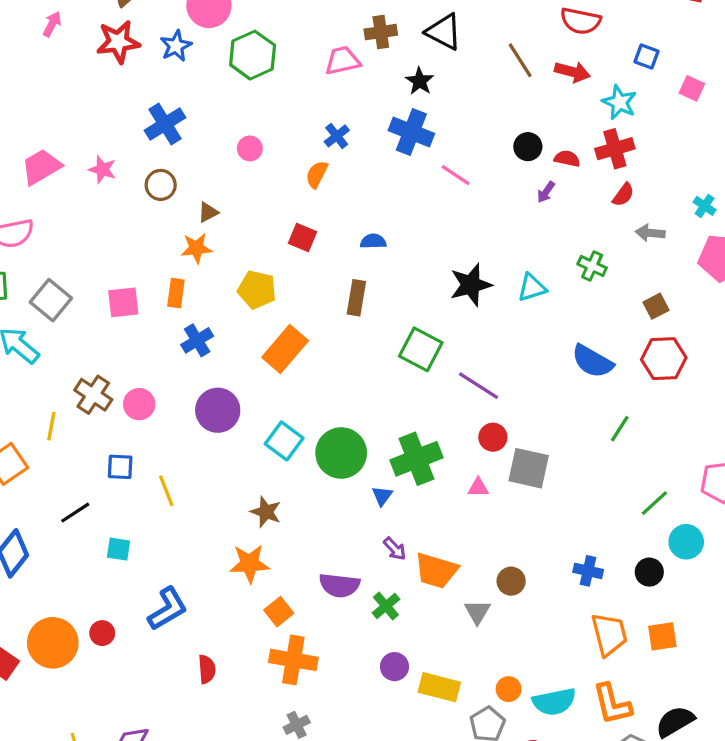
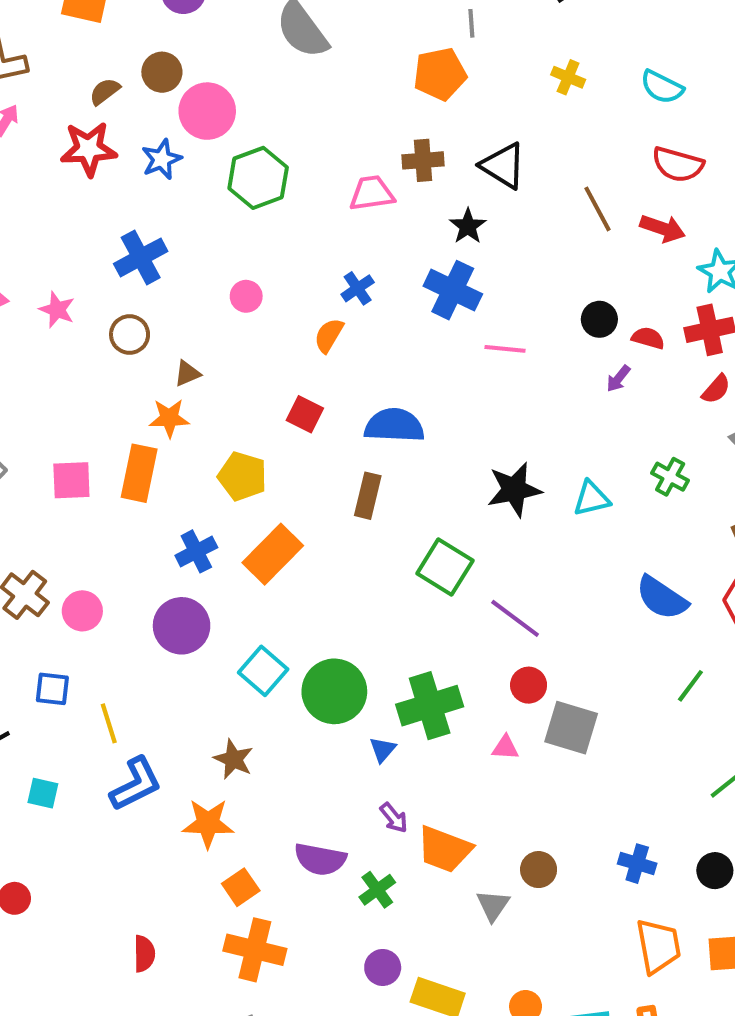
pink line: (456, 175) -> (505, 349), turned -32
blue semicircle: (373, 241) -> (394, 425), size x1.8
orange rectangle: (176, 293) -> (139, 473), size x1.5
blue cross: (197, 340) -> (196, 551), moved
blue L-shape: (168, 609) -> (136, 784), moved

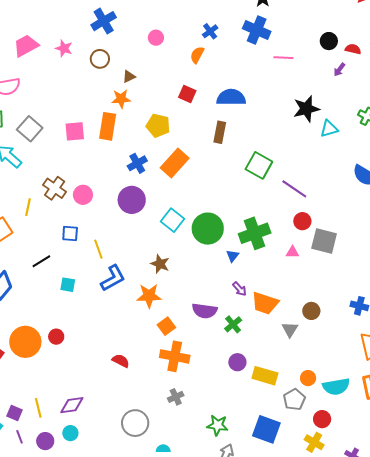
black star: (514, 490) -> (306, 109), moved
red semicircle: (144, 954) -> (121, 361), turned -60

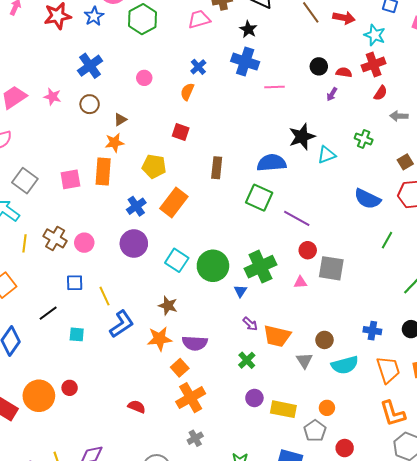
blue semicircle: (231, 97) -> (272, 163), moved
yellow line: (28, 207) -> (24, 243), moved
purple semicircle: (205, 311) -> (195, 343), moved
orange cross: (175, 356) -> (191, 398), turned -36
cyan semicircle: (336, 387) -> (345, 365), moved

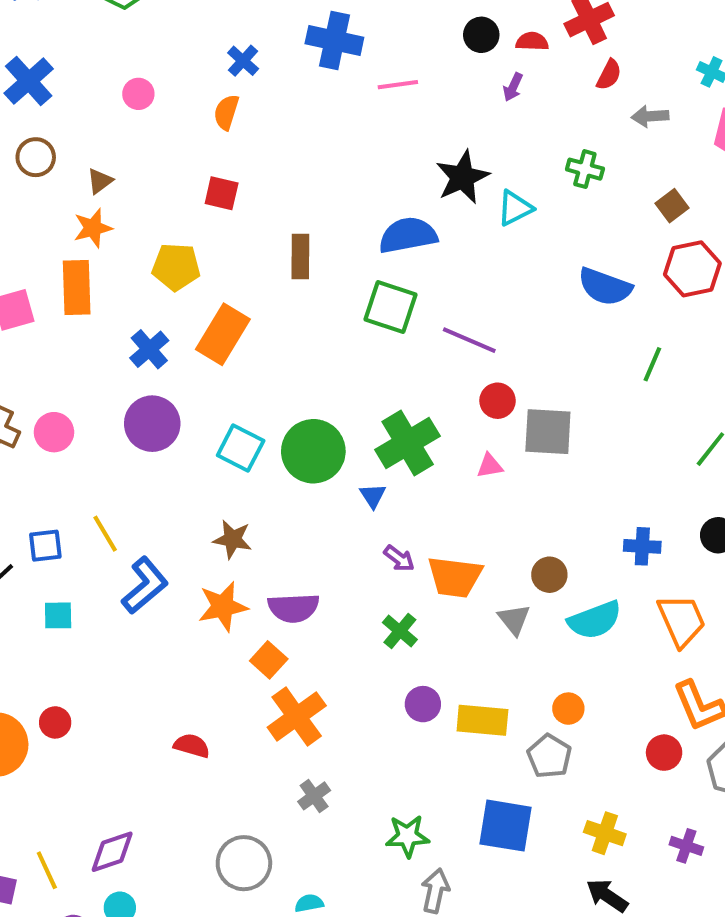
blue square: (75, 283) -> (45, 546), moved
red circle: (345, 448) -> (664, 753), moved

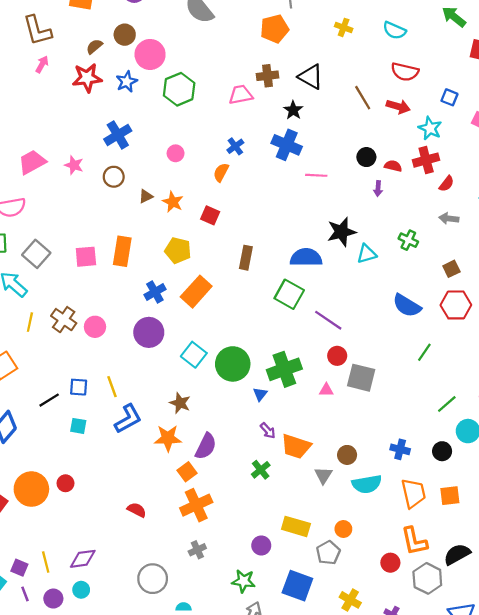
red semicircle: (609, 75) -> (446, 184), moved
purple arrow: (513, 87) -> (378, 189), turned -32
orange star: (93, 228) -> (173, 202), moved, turned 30
purple semicircle: (293, 608) -> (206, 446), turned -72
purple circle: (423, 704) -> (261, 545), moved

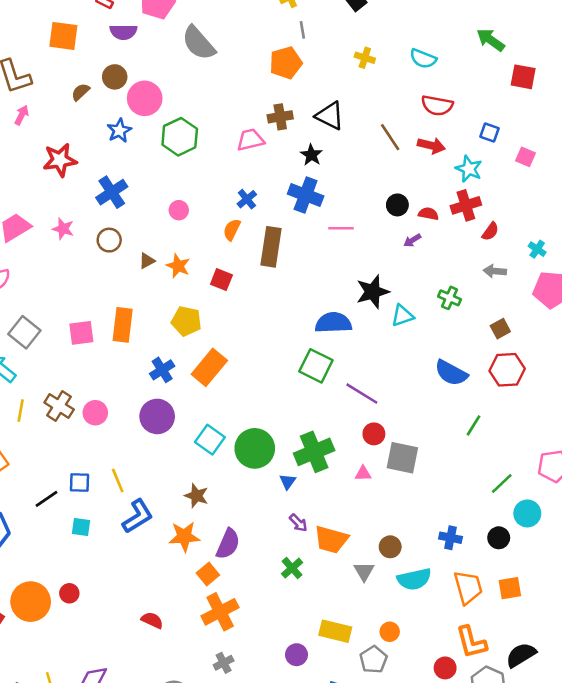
red star: (87, 78) -> (60, 160), moved
purple arrow: (378, 189) -> (412, 240), turned 56
brown rectangle: (246, 258) -> (271, 247), moved, size x1.4

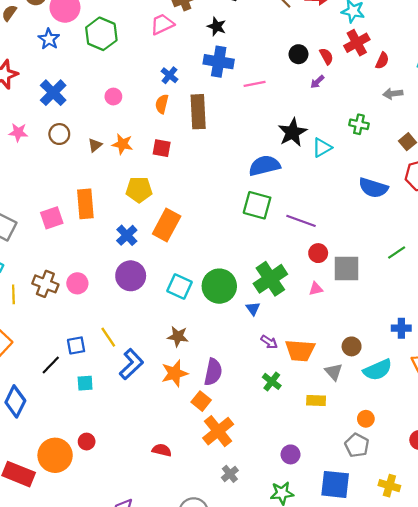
red semicircle: (428, 214) -> (326, 56), turned 63
green line: (473, 425) -> (397, 252), moved, turned 36
yellow rectangle: (335, 631) -> (316, 400), moved, size x0.7

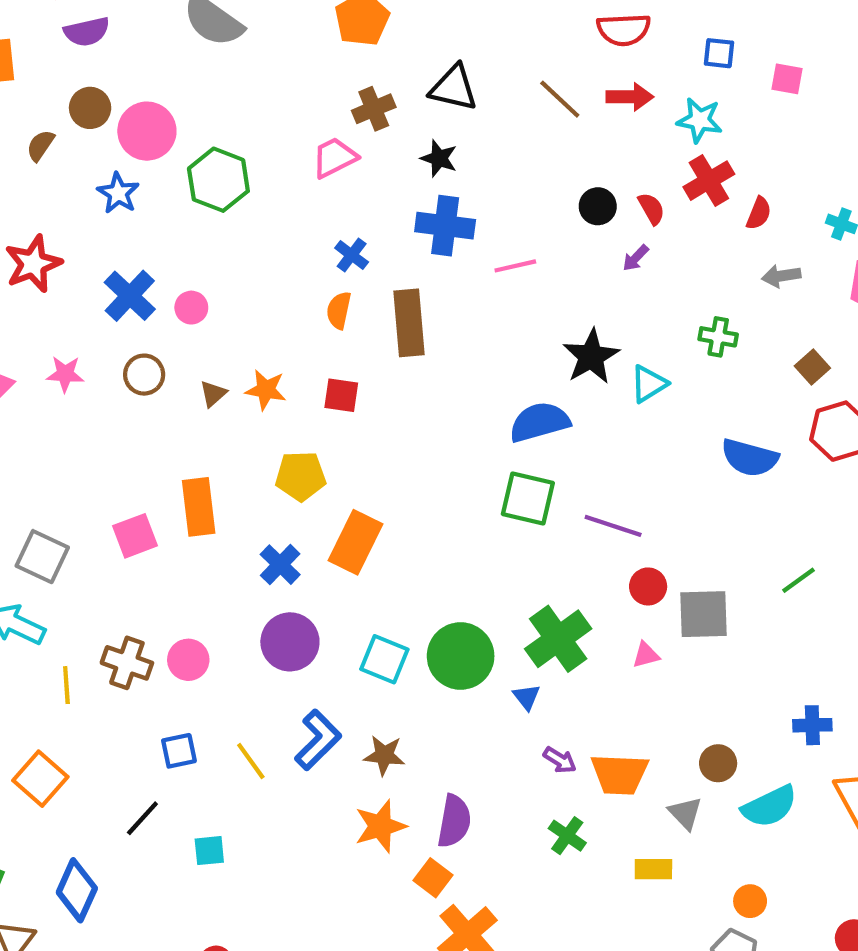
pink circle: (113, 97) -> (191, 308), moved
blue square: (76, 345) -> (179, 751), moved
blue L-shape: (131, 364) -> (318, 740), moved

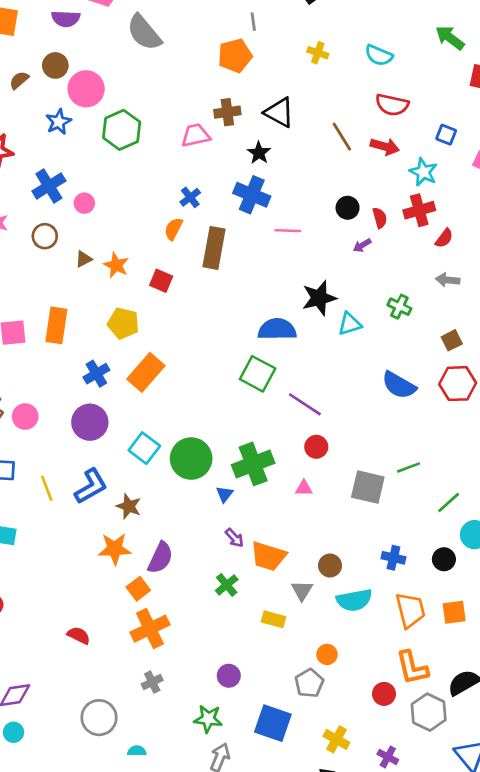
gray square: (704, 614) -> (368, 487), moved

